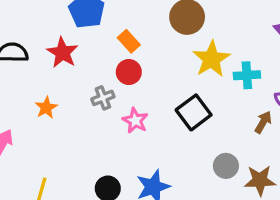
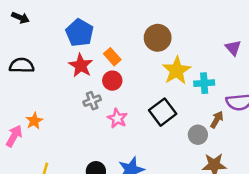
red star: (62, 53) -> (81, 65), moved
orange star: (46, 108) -> (34, 121), moved
gray circle: (226, 166) -> (198, 135), moved

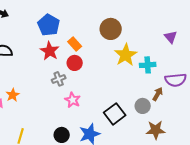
black square: (163, 112) -> (115, 114), moved
pink star: (117, 118) -> (73, 100), moved

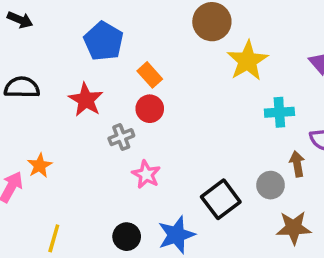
brown circle: (111, 29) -> (212, 22), moved
red star: (50, 51) -> (86, 100), moved
yellow star: (126, 55) -> (247, 61), moved
brown arrow: (158, 94) -> (297, 164), turned -40

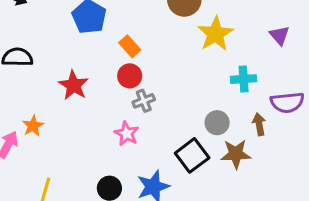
red star: (86, 100) -> (74, 85), moved
gray cross: (121, 137) -> (144, 101), moved
gray circle: (271, 185) -> (217, 123), moved
brown star: (294, 228) -> (236, 154), moved

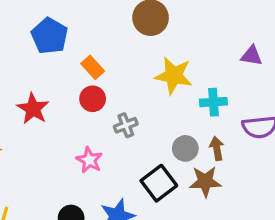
yellow star: (215, 34) -> (174, 76), moved, turned -30
purple triangle: (279, 35) -> (252, 56), turned -40
gray cross: (144, 101) -> (126, 125), moved
brown arrow: (259, 124) -> (217, 148), moved

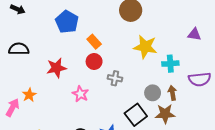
red star: (33, 109) -> (56, 68), turned 30
gray cross: (126, 125) -> (115, 78), turned 32
pink star: (89, 160) -> (80, 94), moved

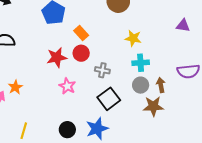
yellow star: (145, 47) -> (133, 38), size x0.7
cyan cross: (170, 64) -> (141, 63), moved
red star: (56, 68) -> (57, 57), moved
black square: (136, 115) -> (109, 99), moved

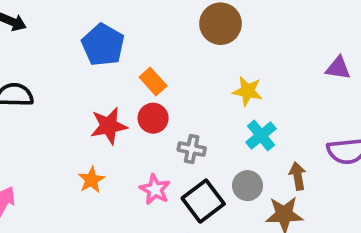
cyan cross: (141, 63) -> (261, 135), turned -35
gray circle: (141, 85) -> (248, 186), moved
pink star: (67, 86) -> (155, 189), moved
orange star: (15, 87) -> (91, 180), moved

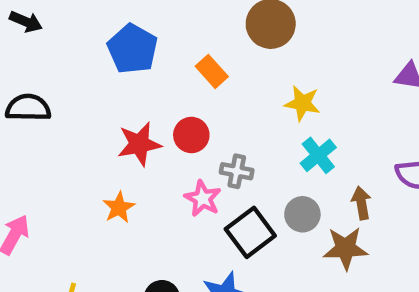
orange rectangle: (153, 82) -> (212, 71), moved
pink star: (155, 189) -> (203, 198), moved

